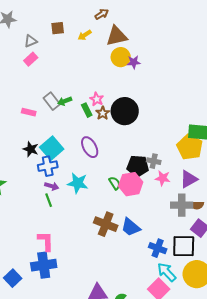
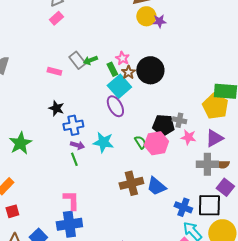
cyan square: (52, 148) -> (119, 86), moved
brown cross: (106, 224) -> (131, 183), turned -35

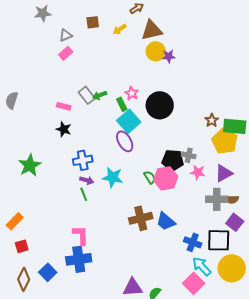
brown star: (128, 72) -> (212, 120), moved
black star: (56, 108) -> (64, 129), moved
green star: (20, 143) -> (30, 165), moved

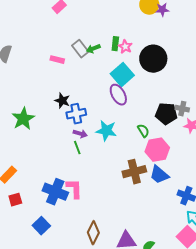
green rectangle: (122, 104) -> (115, 44), moved, turned 32
black star: (64, 129) -> (62, 101), moved
pink hexagon: (166, 178) -> (157, 150), moved
blue cross: (79, 259) -> (55, 192), moved, turned 30
brown diamond: (24, 279) -> (93, 233), moved

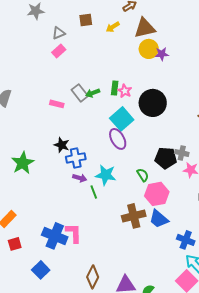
green line: (77, 148) -> (94, 192), moved

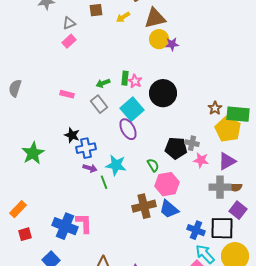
gray rectangle: (80, 93) -> (99, 104), moved

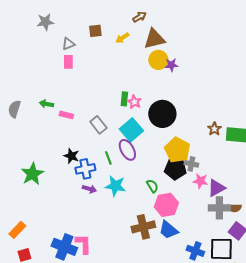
pink rectangle: (69, 41) -> (68, 62), turned -48
green arrow: (103, 83) -> (46, 104), moved, turned 32
yellow pentagon: (228, 129) -> (177, 150), moved
purple triangle: (227, 161) -> (216, 188), moved
green line: (104, 182) -> (108, 158), moved

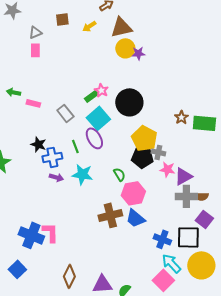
green rectangle: (124, 99) -> (91, 96), moved, turned 48

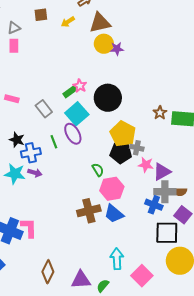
cyan star: (82, 174) -> (15, 174), moved
blue cross: (162, 239) -> (154, 205), moved
cyan arrow: (171, 263) -> (117, 259), moved, turned 40

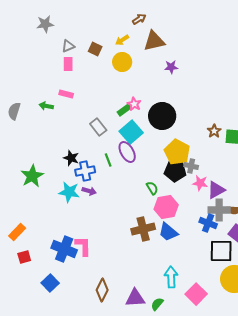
brown square: (41, 15) -> (95, 49), moved, turned 32
yellow circle: (104, 44) -> (122, 62), moved
pink rectangle: (12, 99) -> (66, 94), moved

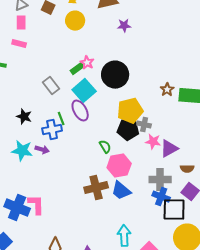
pink rectangle: (66, 94) -> (19, 44), moved
yellow pentagon: (177, 152) -> (130, 111), turned 30
blue cross: (85, 171) -> (52, 130), moved
gray cross: (219, 210) -> (160, 180), moved
blue cross: (208, 223) -> (161, 197), moved

